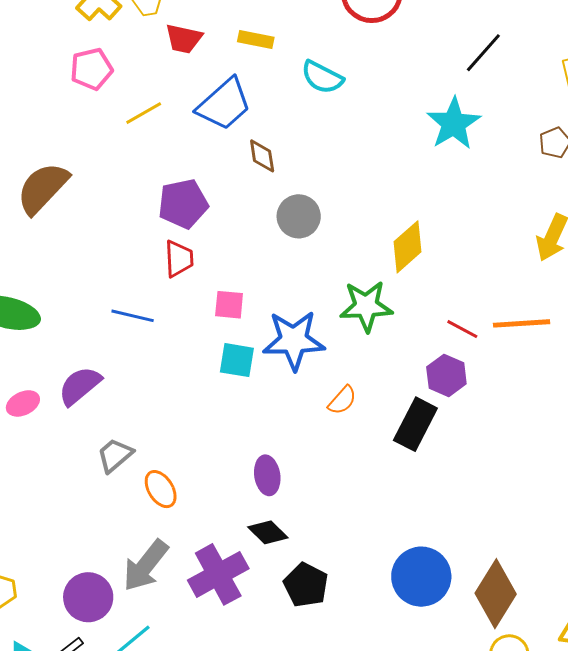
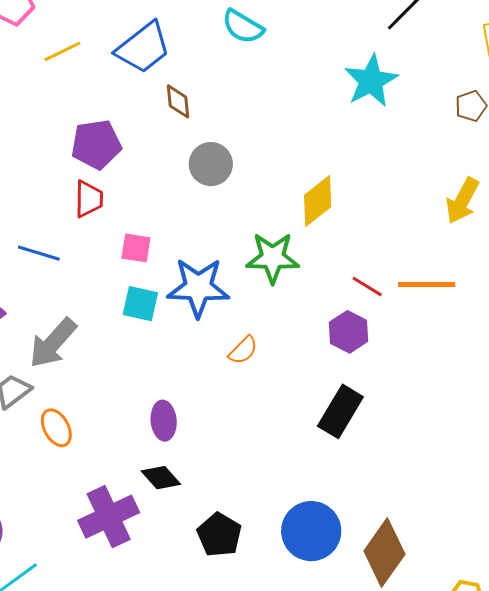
black rectangle: (415, 424) -> (340, 411), moved
gray arrow: (146, 566) -> (53, 343), moved
black pentagon: (306, 585) -> (219, 535), moved

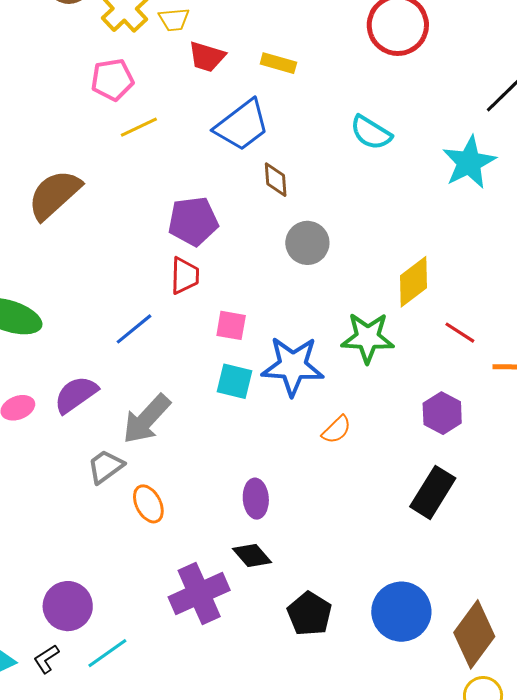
cyan semicircle: (243, 27) -> (371, 133), moved
yellow line: (62, 51) -> (139, 127), moved
blue line: (39, 253) -> (134, 329), turned -57
red line: (367, 286) -> (460, 333), moved

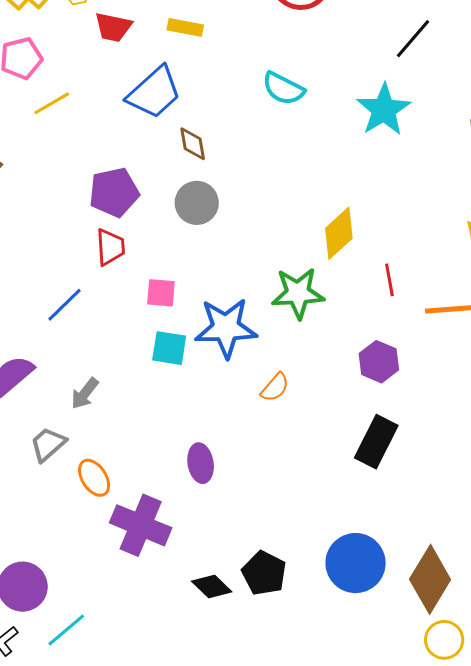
gray circle: (307, 243) -> (197, 203), moved
red line: (460, 333) -> (389, 280), turned 52
gray arrow: (146, 419) -> (85, 393), size x0.6
black diamond: (252, 556) -> (212, 587), moved
purple cross: (199, 594) -> (141, 525), moved, turned -38

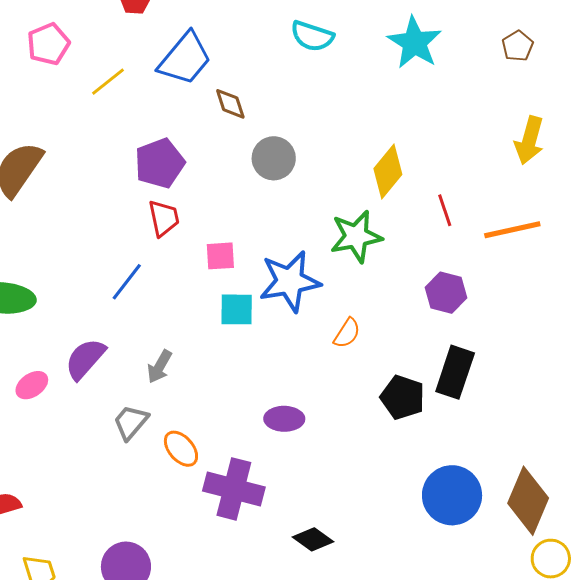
yellow line: (52, 103) -> (108, 82), moved
gray circle: (197, 203) -> (274, 158), moved
purple ellipse: (201, 463) -> (284, 419), turned -72
black pentagon: (264, 573) -> (403, 397), moved

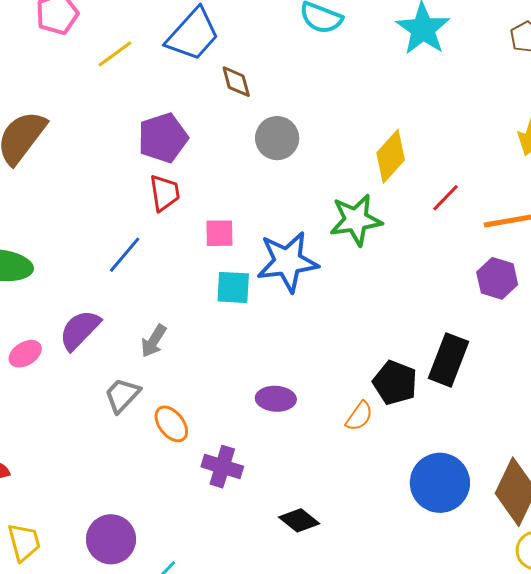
red line: (445, 210) -> (446, 198), turned 60
purple hexagon: (446, 293) -> (497, 278), moved
orange semicircle: (347, 333) -> (359, 416), moved
purple cross: (234, 489) -> (222, 467), size x0.7

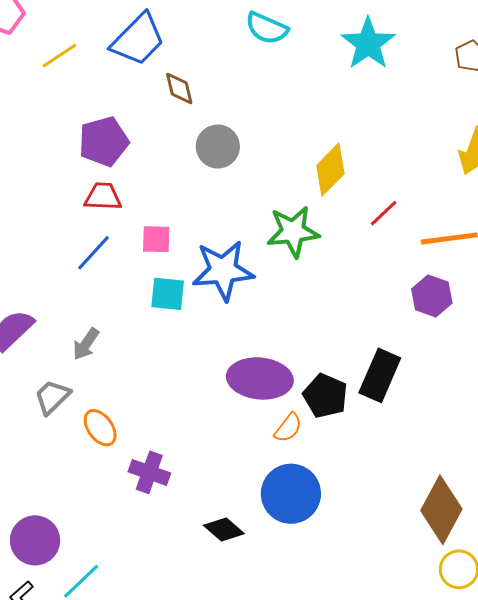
red trapezoid: (165, 193) -> (103, 197), turned -81
blue line: (125, 255) -> (94, 253), moved
purple ellipse: (276, 399) -> (260, 378), moved, size x1.6
blue circle: (440, 483) -> (291, 494), moved

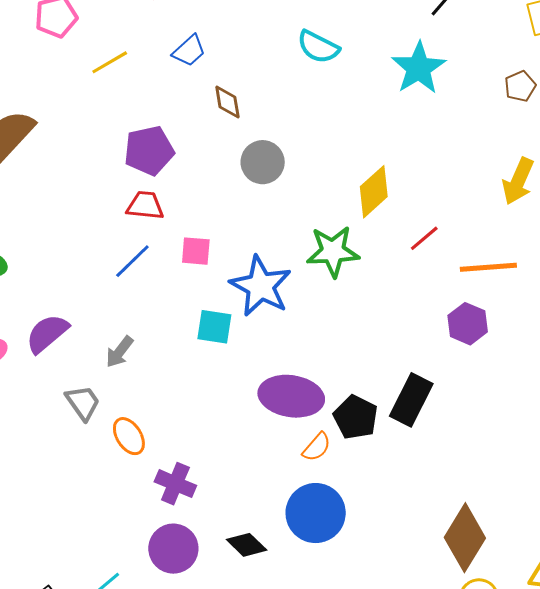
blue trapezoid: (138, 40) -> (189, 51), size x0.6
blue star: (223, 270) -> (261, 286), turned 30
cyan square: (168, 294) -> (214, 327), moved
gray trapezoid: (52, 397) -> (83, 403), turned 96
purple circle: (35, 540) -> (173, 549), moved

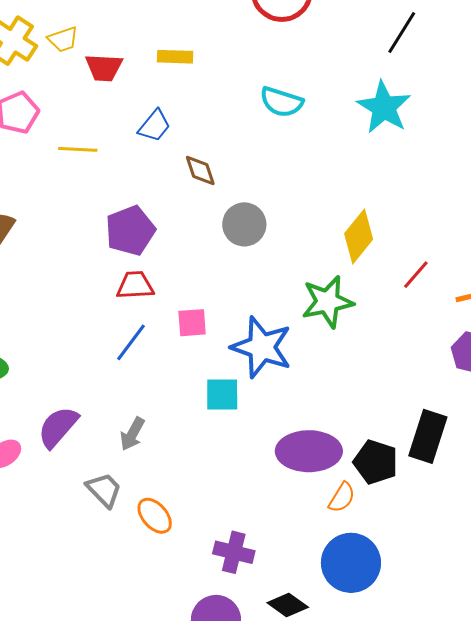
yellow line: (110, 62) -> (78, 149), turned 42
purple cross: (175, 484) -> (234, 552), moved

